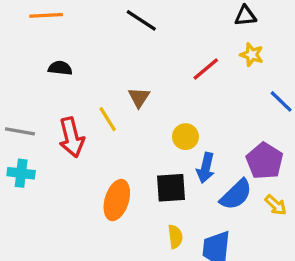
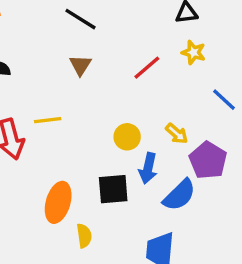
brown triangle: (139, 97) -> (80, 65), moved
yellow line: (108, 119) -> (48, 120), turned -64
yellow arrow: (276, 205) -> (177, 134), moved
yellow semicircle: (175, 237) -> (84, 236), moved

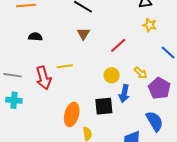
red line: (147, 68) -> (118, 45), moved
blue semicircle: (179, 195) -> (155, 121), moved, turned -75

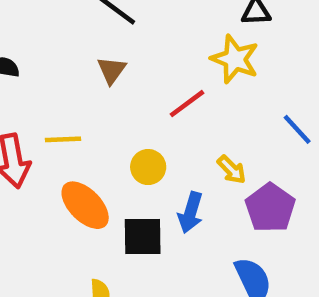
yellow star: (150, 25) -> (235, 59), moved, size x1.5
yellow circle: (112, 75) -> (148, 167), moved
orange ellipse: (72, 114) -> (85, 205), moved, turned -65

